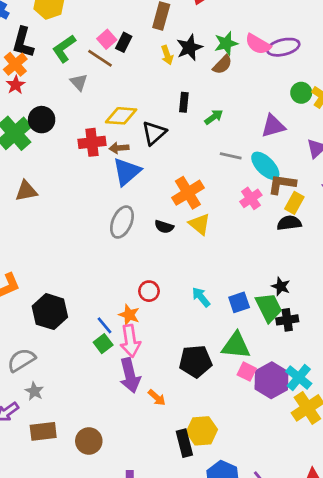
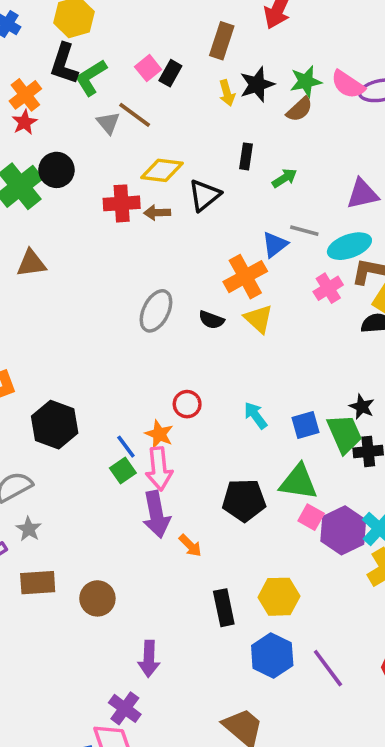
black L-shape: (23, 42) -> (64, 64), moved
brown line: (100, 58) -> (135, 115), moved
cyan ellipse: (265, 166) -> (349, 246), turned -68
blue triangle: (127, 172) -> (275, 244), moved, size x0.7
yellow hexagon: (202, 431) -> (279, 597), moved

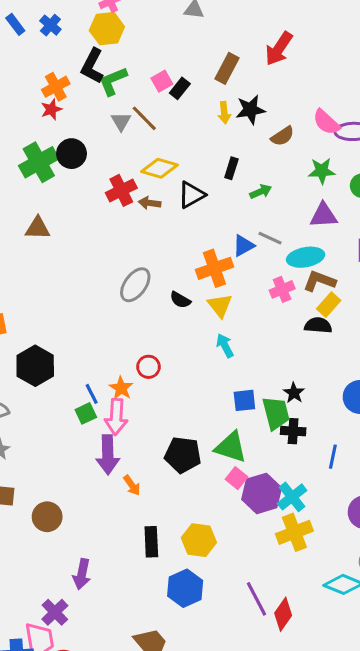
green star: (306, 81) -> (322, 171), moved
red cross: (122, 203) -> (121, 190), turned -32
cyan arrow: (255, 415) -> (225, 346), moved
purple line: (328, 668) -> (256, 599), moved

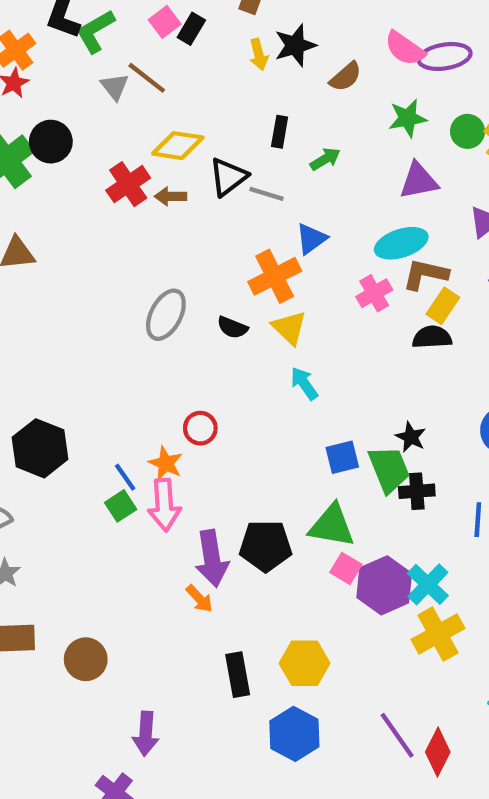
gray line: (270, 238) -> (267, 194), moved
purple arrow: (108, 455) -> (212, 558), moved

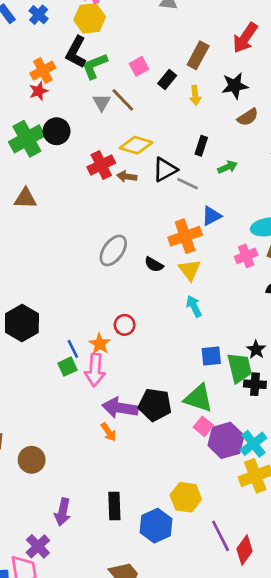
black rectangle: (191, 29) -> (167, 79), moved
black star: (295, 45) -> (235, 86), moved
purple arrow: (212, 558) -> (120, 408), turned 100
yellow hexagon: (305, 663) -> (186, 497), moved
black rectangle: (238, 675) -> (114, 506), moved

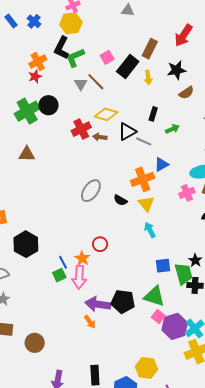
black rectangle: (167, 79) -> (128, 66), size x1.6

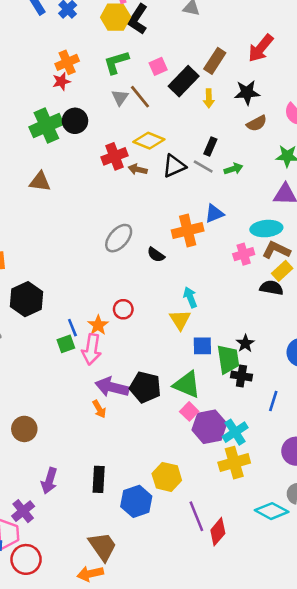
black L-shape: (62, 48) -> (138, 19), moved
gray line: (144, 141) -> (203, 167), moved
yellow triangle: (146, 204) -> (180, 320), moved

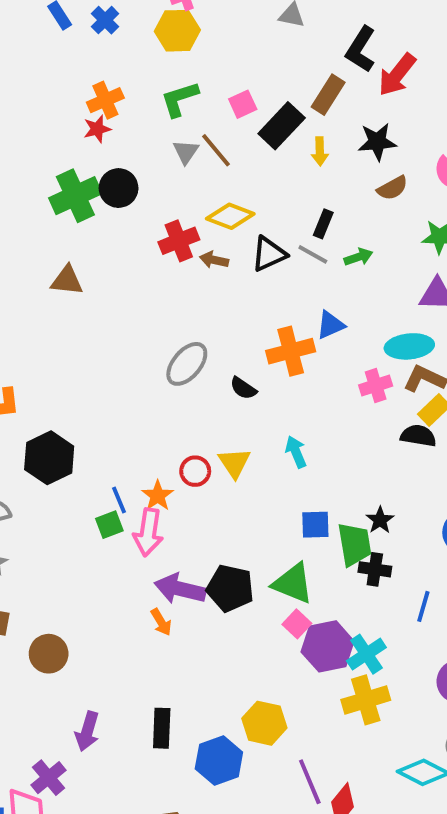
black L-shape: (138, 19) -> (361, 49), moved
yellow triangle: (180, 320) -> (234, 463), moved

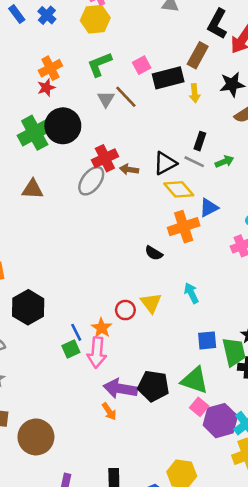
black rectangle: (282, 126) -> (168, 78), turned 36
black circle: (119, 188) -> (63, 126), size x1.4
yellow diamond: (230, 216) -> (179, 189), moved, turned 32
gray ellipse: (187, 364) -> (91, 181), moved
brown circle: (49, 654) -> (36, 437), size x1.4

